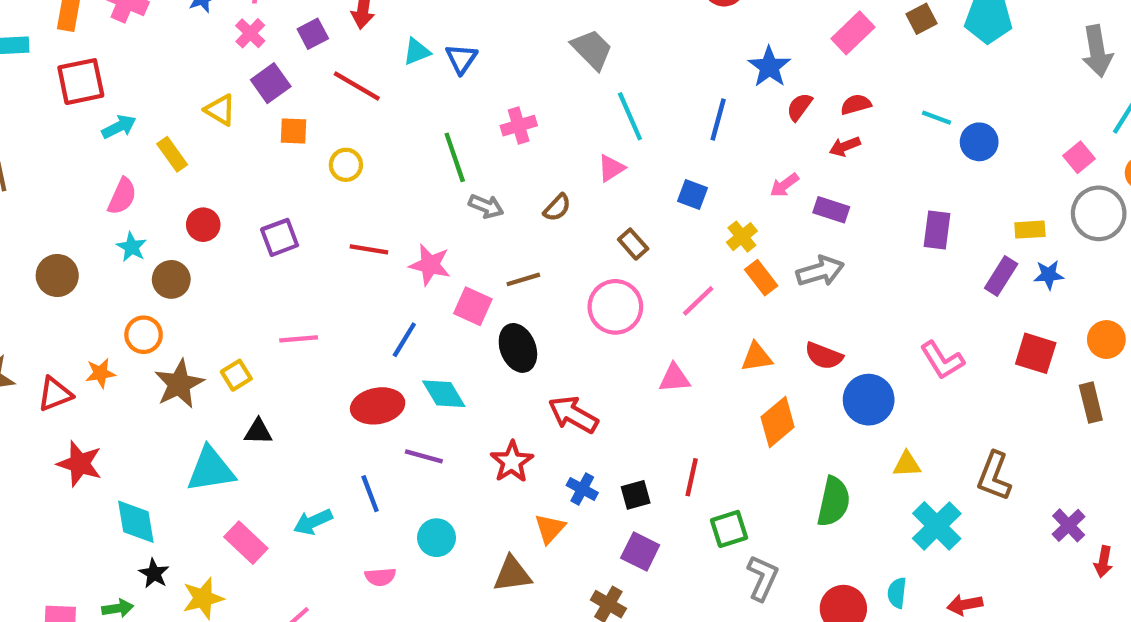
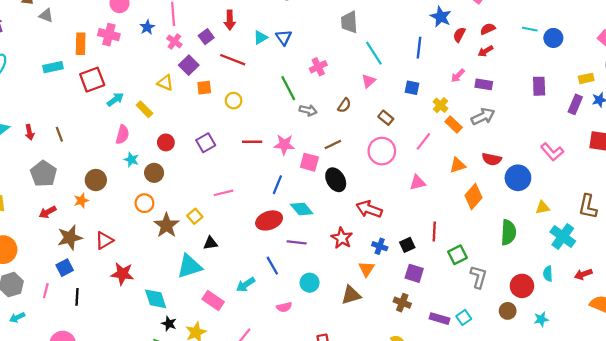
gray trapezoid: (592, 49) -> (349, 22), turned -130
orange star: (100, 373) -> (81, 201), moved

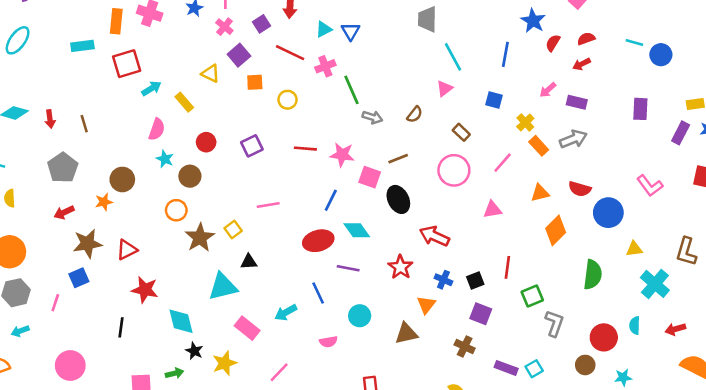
pink cross: (318, 67) -> (325, 66), moved
black line: (77, 297) -> (121, 327), moved

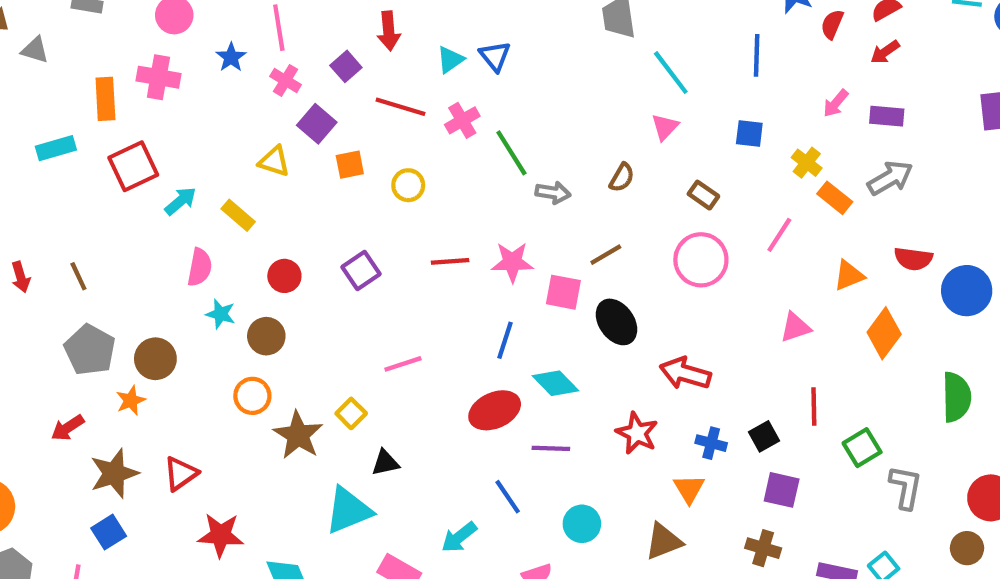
gray pentagon: (63, 168) -> (90, 350), moved
pink triangle: (492, 210) -> (795, 327), moved

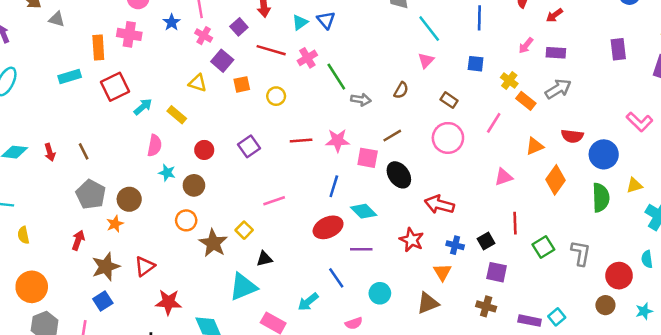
green semicircle: (957, 397) -> (601, 198), moved
red arrow: (68, 428) -> (78, 240), turned 144
gray L-shape: (906, 487) -> (581, 253), moved

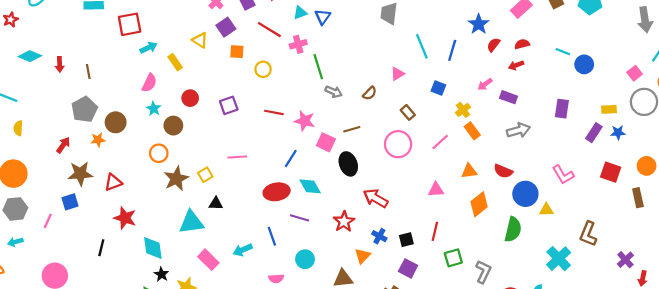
cyan line: (429, 29) -> (422, 46), moved
gray arrow: (558, 89) -> (518, 130), moved
yellow triangle: (634, 185) -> (546, 210), moved

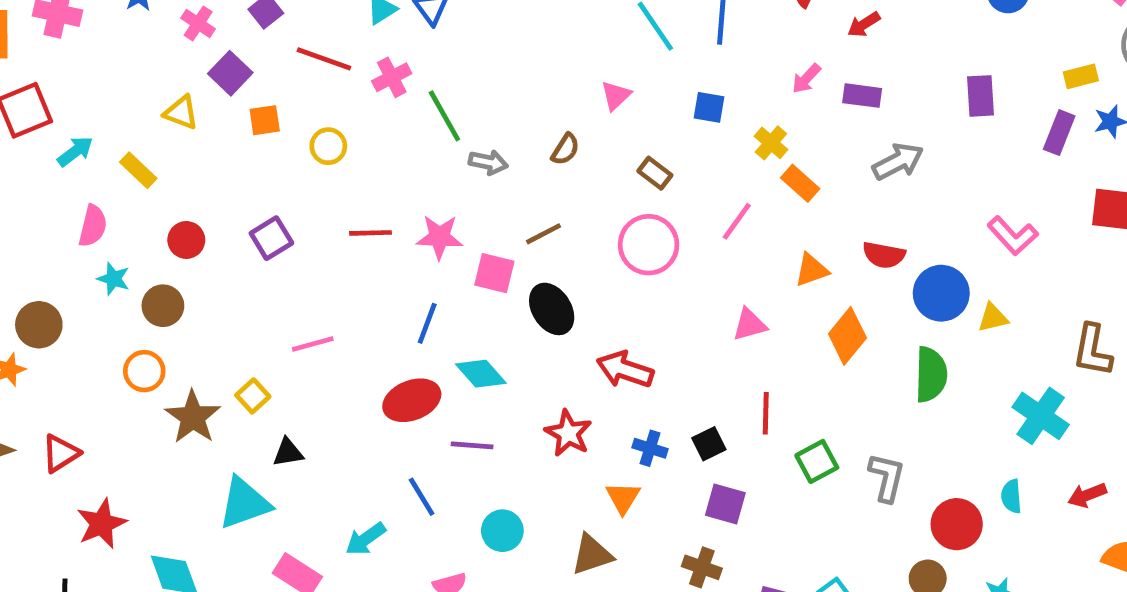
red star: (125, 218) -> (102, 524), turned -30

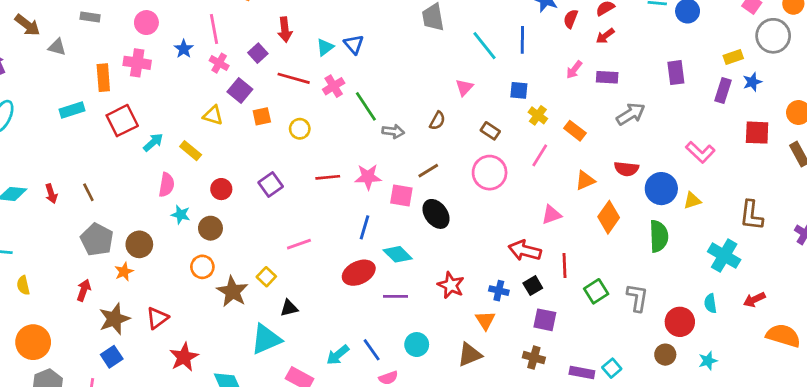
yellow cross: (771, 143) -> (538, 115), moved
red arrow: (625, 370) -> (525, 251), moved
blue line: (422, 497) -> (372, 350), moved

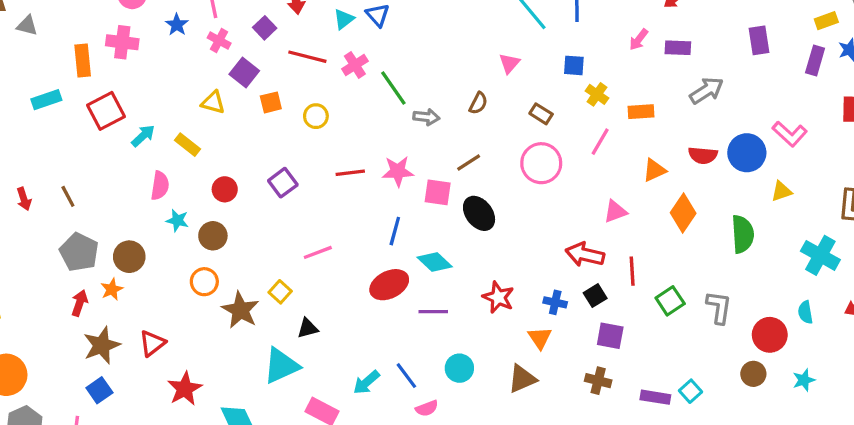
orange rectangle: (575, 131) -> (641, 112), turned -40
blue circle: (661, 189) -> (747, 153), moved
red arrow: (84, 290) -> (80, 303), moved

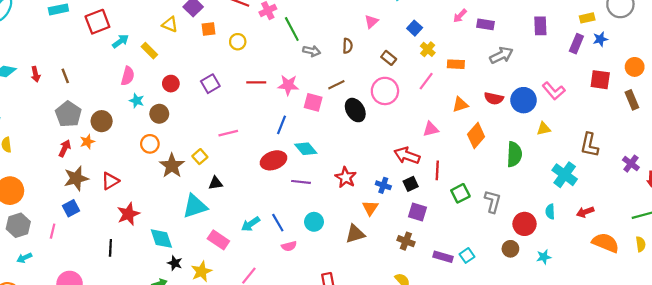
blue square: (574, 65) -> (415, 28), turned 32
brown semicircle: (478, 103) -> (347, 46), turned -32
black ellipse: (479, 213) -> (355, 110), moved

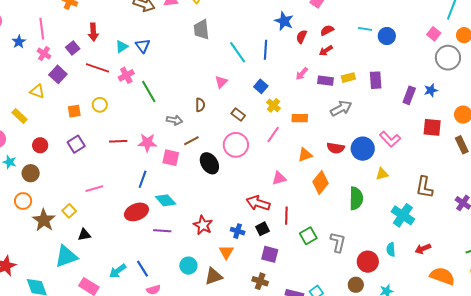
yellow rectangle: (587, 18) -> (348, 78), moved
orange square: (209, 29) -> (74, 111), moved
gray arrow: (312, 51) -> (174, 120), moved
cyan circle: (314, 222) -> (188, 266), moved

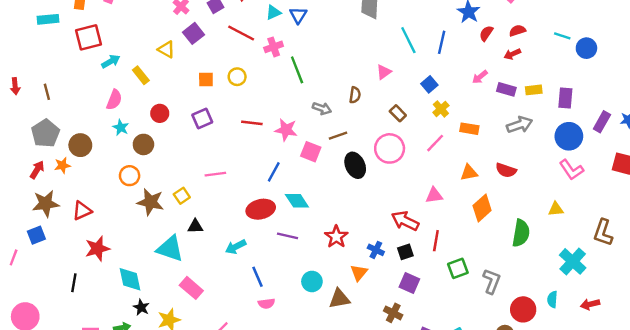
blue circle: (363, 149) -> (569, 136), moved
brown star: (44, 220) -> (150, 202), turned -30
cyan triangle: (66, 256) -> (170, 249), turned 30
cyan arrow: (118, 271) -> (236, 247), moved

